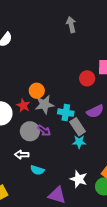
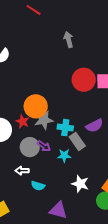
red circle: (87, 78) -> (84, 80), moved, size x1.5
orange circle: (37, 91) -> (36, 106), size x1.5
cyan star: (79, 142) -> (64, 156), moved
white star: (79, 179) -> (80, 184), moved

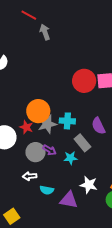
gray arrow: (69, 40) -> (45, 32), moved
purple semicircle: (94, 126) -> (98, 126), turned 96
cyan cross: (65, 128) -> (67, 121), moved
purple triangle: (58, 210) -> (69, 200), moved

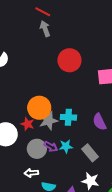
red line: (29, 15) -> (43, 12), moved
red circle: (84, 81) -> (69, 60), moved
gray rectangle: (82, 143) -> (90, 153), moved
cyan star: (71, 158) -> (66, 146), moved

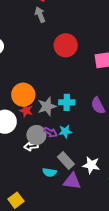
orange circle: (39, 108) -> (23, 95), moved
gray rectangle: (90, 153) -> (66, 160), moved
white arrow: (31, 173) -> (31, 146), moved

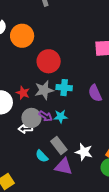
red circle: (66, 45) -> (49, 61), moved
orange circle: (23, 95) -> (22, 36), moved
cyan semicircle: (49, 172) -> (42, 156), turned 32

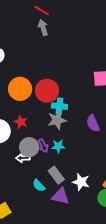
orange circle: (22, 36) -> (20, 89), moved
cyan cross: (64, 88) -> (59, 106), moved
gray star: (44, 90) -> (57, 120), moved
purple arrow: (46, 116) -> (43, 146), turned 32

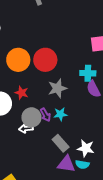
cyan cross: (59, 106) -> (88, 73), moved
cyan semicircle: (39, 186) -> (82, 164), moved, turned -32

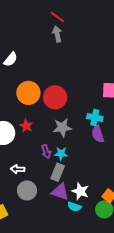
gray circle: (31, 117) -> (27, 190), moved
white arrow: (26, 129) -> (18, 169), moved
gray rectangle: (61, 143) -> (58, 172), moved, turned 54
purple triangle: (66, 164) -> (60, 192), moved

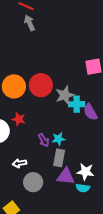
cyan cross: (95, 118) -> (77, 104), moved
gray star: (62, 127) -> (65, 95), moved

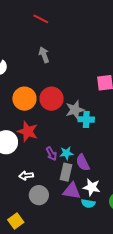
gray arrow: (30, 23) -> (44, 55), moved
purple semicircle: (90, 112) -> (83, 163), moved
red star: (19, 119) -> (28, 131), size x1.5

